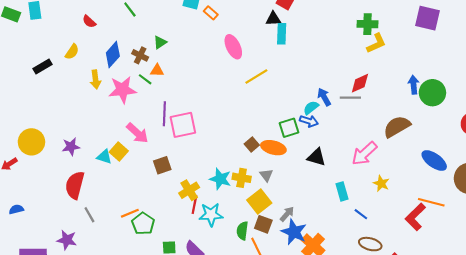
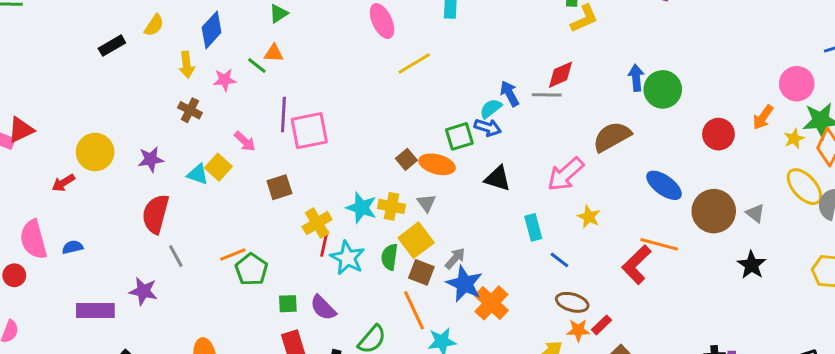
brown cross: (140, 55) -> (190, 110), moved
pink star: (122, 90) -> (225, 80), size x0.6
pink arrow: (137, 133) -> (245, 141), size x0.7
cyan star: (211, 215) -> (347, 258), turned 30
green semicircle: (242, 231) -> (389, 257), moved

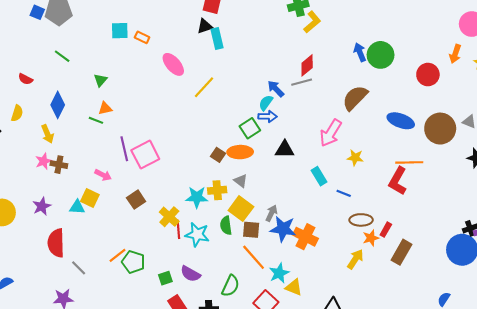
pink star: (225, 80) -> (44, 161), moved

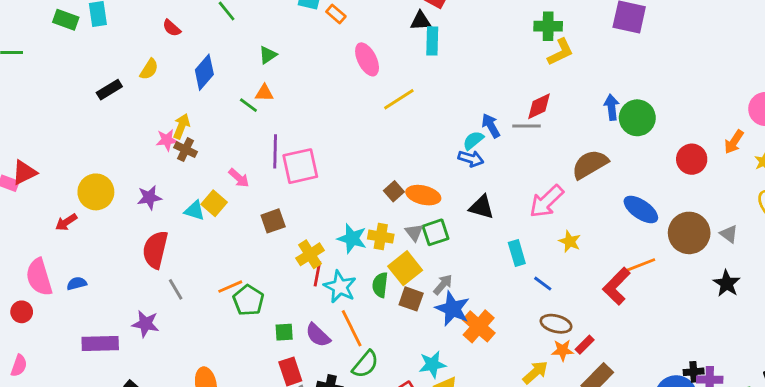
green square: (250, 128) -> (435, 232), moved
yellow arrow: (47, 134) -> (181, 126), moved, turned -150
orange line: (409, 162) -> (638, 266), turned -35
orange line: (254, 257) -> (352, 328), moved

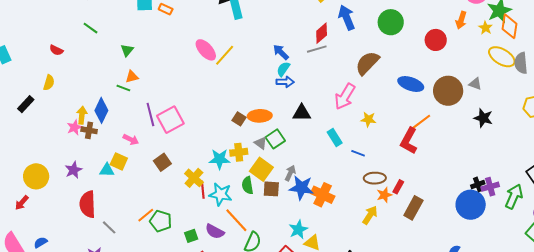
pink ellipse: (367, 59) -> (206, 50), moved
blue diamond: (204, 72) -> (101, 110), moved
blue arrow: (612, 107) -> (347, 17), moved, size x1.4
blue arrow: (491, 126) -> (281, 52), moved

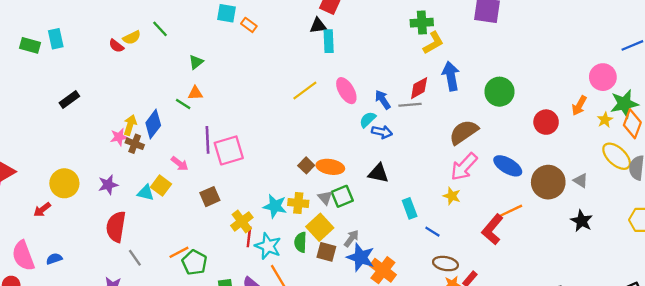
pink ellipse: (206, 50) -> (346, 91), moved
blue arrow: (281, 52) -> (383, 100), moved
blue arrow: (285, 82) -> (382, 132), moved
yellow semicircle: (49, 83) -> (132, 38), moved, turned 35
pink arrow: (345, 97) -> (464, 167), moved

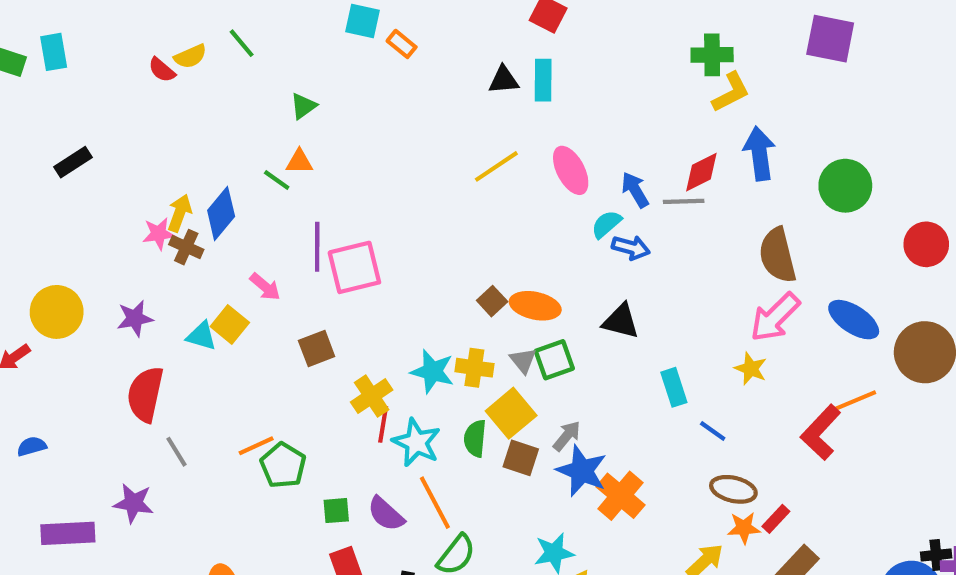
black triangle: (318, 26) -> (504, 80), moved
brown semicircle: (464, 132) -> (778, 255), turned -72

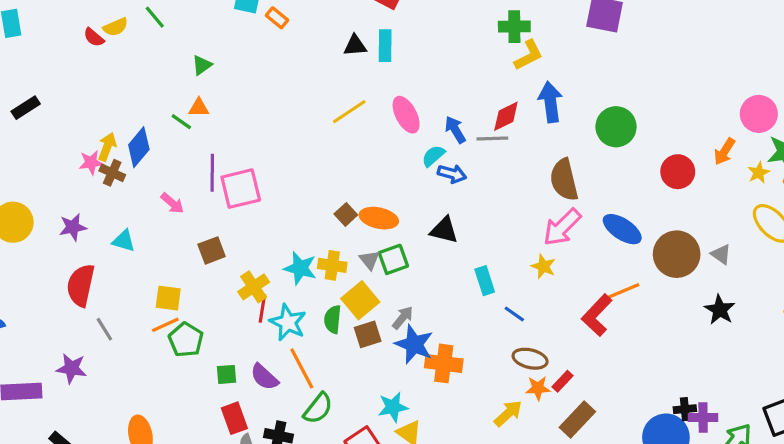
yellow square: (230, 325) -> (168, 298), moved, turned -32
brown square: (521, 458) -> (368, 334), turned -36
orange cross: (621, 496) -> (444, 363), turned -33

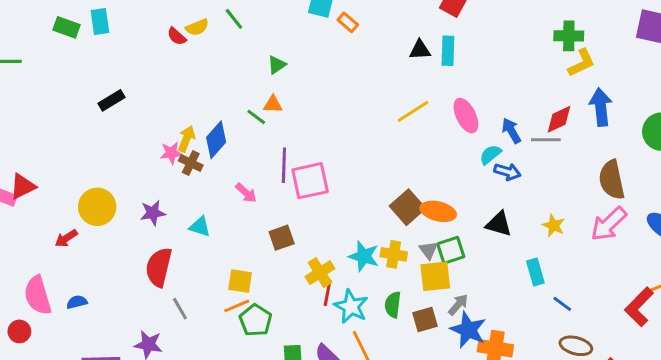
brown square: (346, 214) -> (407, 207), size x1.6
yellow star: (543, 266) -> (554, 225), moved
yellow square: (360, 300) -> (435, 276), moved, turned 32

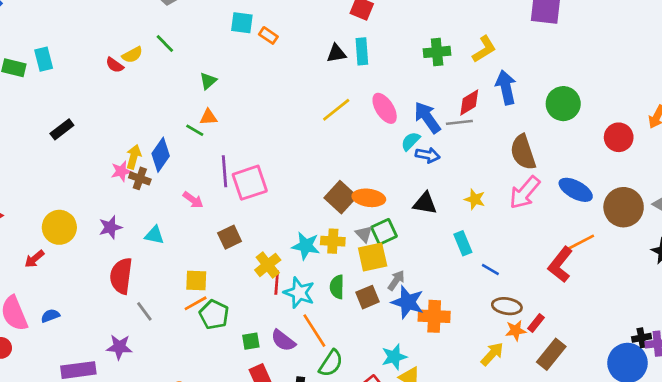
green cross: (569, 36) -> (437, 52), moved
blue arrow: (511, 131) -> (427, 117), size x1.4

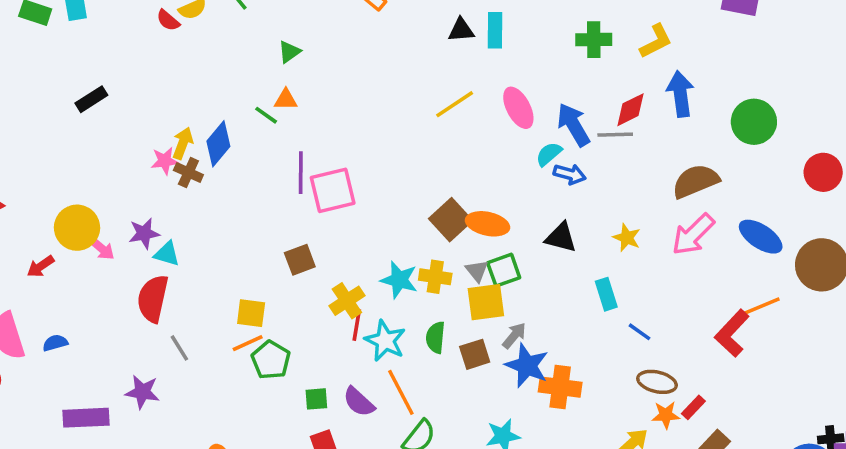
brown semicircle: (523, 152) -> (696, 181), turned 81
pink arrow: (193, 200) -> (101, 248), moved
cyan triangle: (154, 235) -> (167, 254), moved

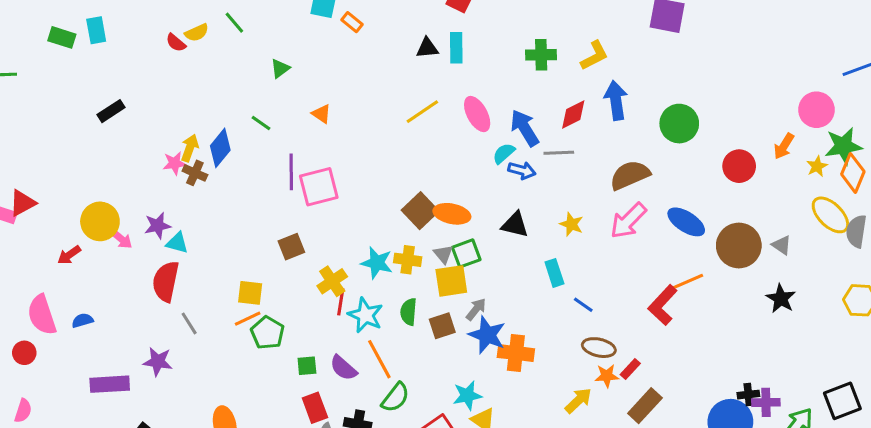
orange triangle: (286, 100) -> (321, 114), moved, turned 35
gray line: (615, 135) -> (559, 153), moved

